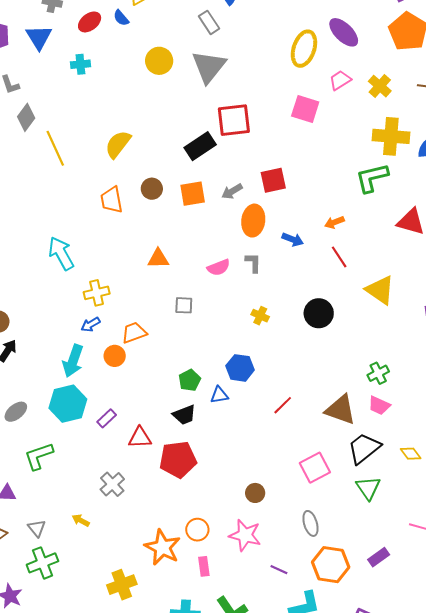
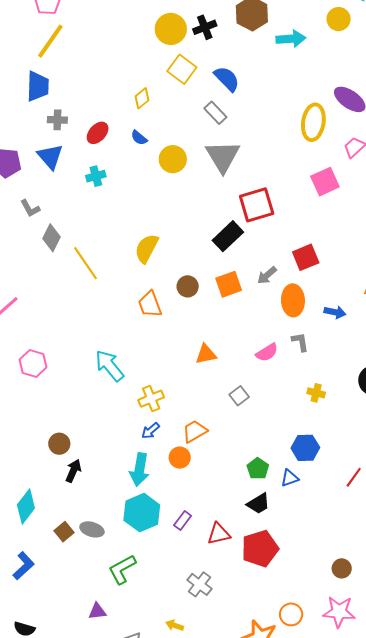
blue semicircle: (121, 18) -> (139, 138), moved
pink square: (305, 109) -> (325, 182), turned -32
gray square: (184, 305) -> (239, 396), turned -30
gray ellipse: (16, 412) -> (92, 529), turned 65

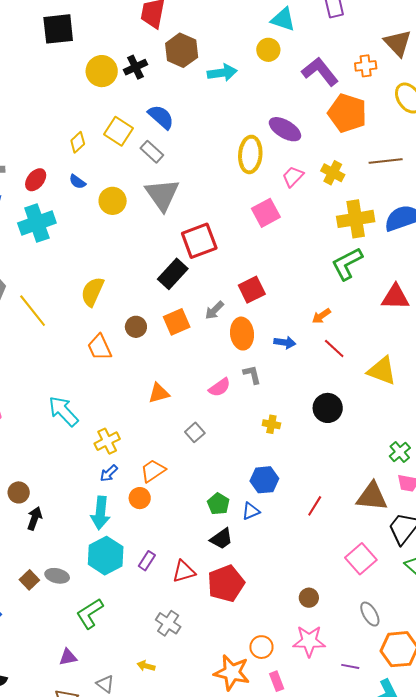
yellow square: (182, 69) -> (119, 131), moved
cyan cross: (96, 176) -> (37, 223), size x1.8

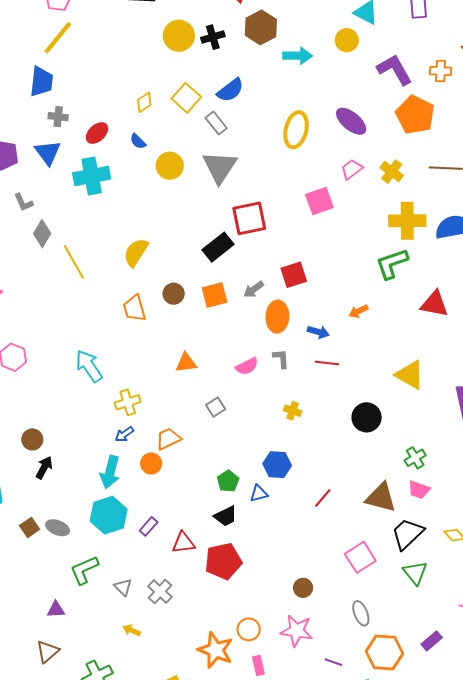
blue semicircle: (161, 117) -> (230, 90), turned 92
yellow ellipse: (250, 154) -> (296, 130), moved
red line: (334, 348) -> (327, 363), moved, turned -45
black circle: (328, 408) -> (367, 417), moved
gray triangle: (105, 684) -> (123, 587), moved

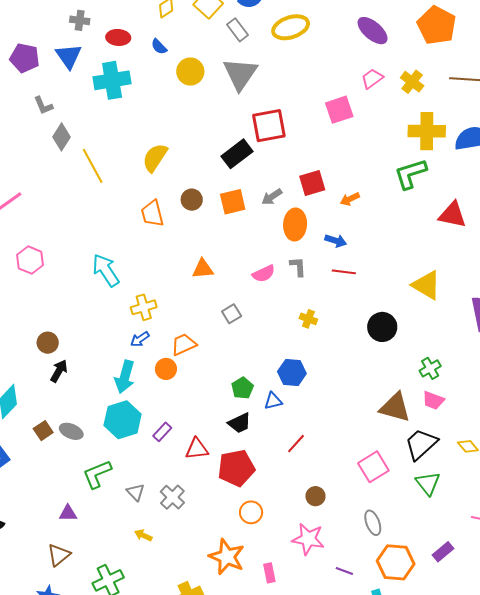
yellow ellipse: (296, 130) -> (291, 27), moved, turned 57
red ellipse: (97, 133) -> (118, 37), turned 45
orange arrow: (358, 311) -> (350, 199), moved
red line: (323, 498) -> (296, 444), moved
orange circle: (249, 629) -> (251, 512), moved

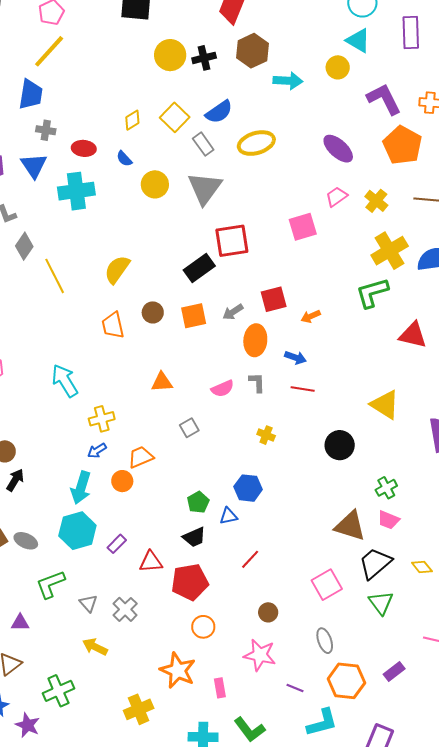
yellow cross: (427, 131) -> (390, 251), turned -33
yellow arrow: (143, 535) -> (95, 647), size x1.4

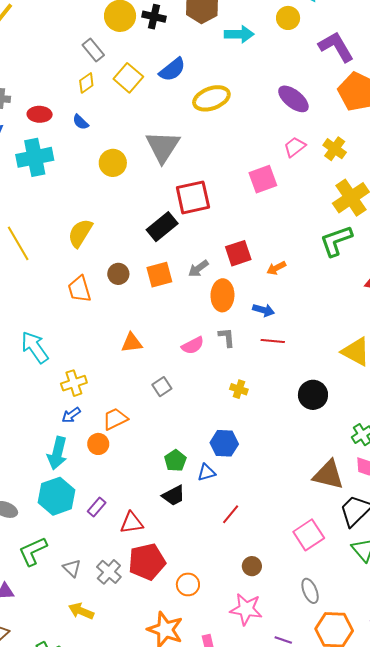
black cross: (204, 58) -> (154, 17), turned 30
gray rectangle: (203, 144) -> (93, 50), moved
yellow circle: (155, 184) -> (113, 163), moved
red pentagon: (190, 582) -> (147, 562), moved

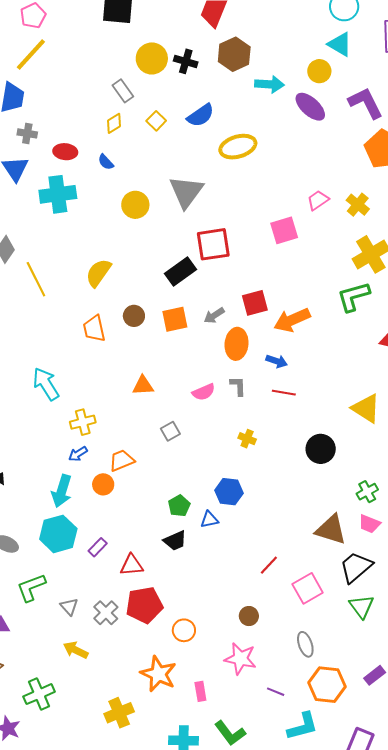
yellow square: (128, 78) -> (156, 121), size x0.7
purple ellipse: (293, 99) -> (310, 107), moved
orange arrow: (276, 268) -> (292, 320), size x1.8
red line: (231, 514) -> (269, 565), moved

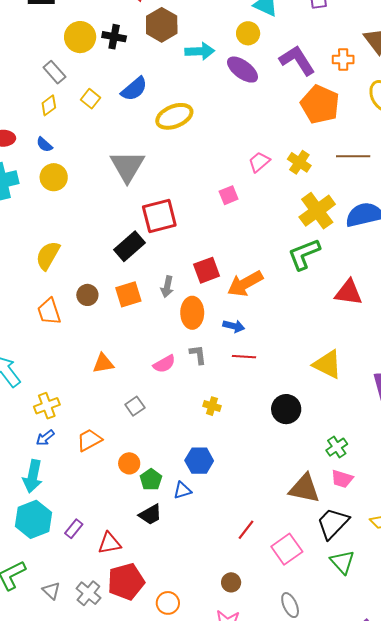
yellow circle: (135, 205) -> (54, 177), moved
pink square: (284, 230) -> (229, 195), size x0.7
gray arrow: (214, 316) -> (167, 287), turned -40
orange circle: (103, 484) -> (129, 463), moved

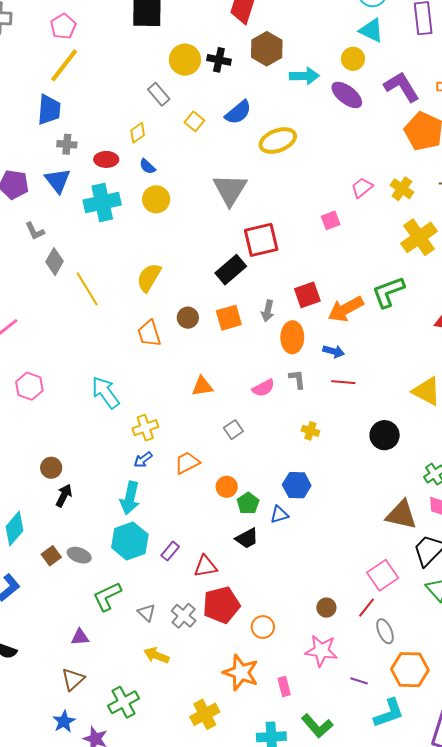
yellow diamond: (49, 105) -> (138, 133), moved
green L-shape: (304, 254) -> (388, 292), moved
red line: (246, 530) -> (366, 608), moved

